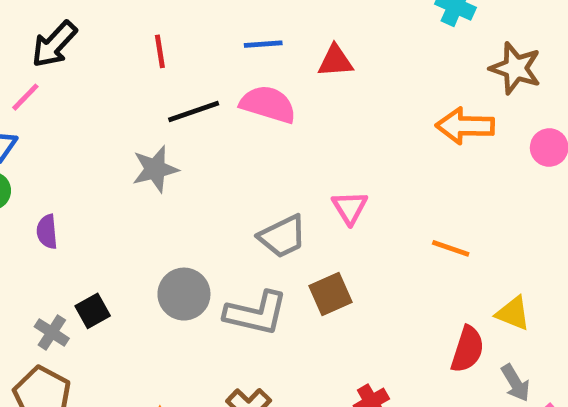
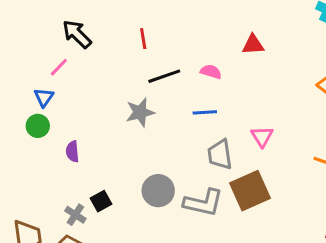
black arrow: (54, 44) -> (77, 34), turned 92
blue line: (263, 44) -> (205, 112), moved
pink semicircle: (268, 104) -> (211, 72), size x0.6
gray trapezoid: (282, 236) -> (220, 154), turned 108
brown square: (331, 294) -> (250, 191), size x1.5

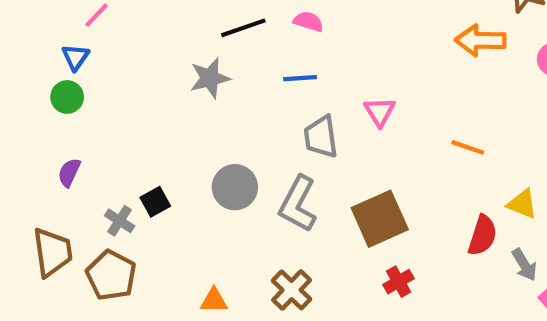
purple semicircle: (72, 151) -> (69, 172), moved, turned 30
brown square: (250, 191) -> (380, 219), moved
gray L-shape: (203, 203) -> (298, 204), turned 105

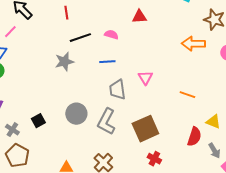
gray cross: (120, 221) -> (12, 130), moved
red cross: (399, 282) -> (154, 159), turned -32

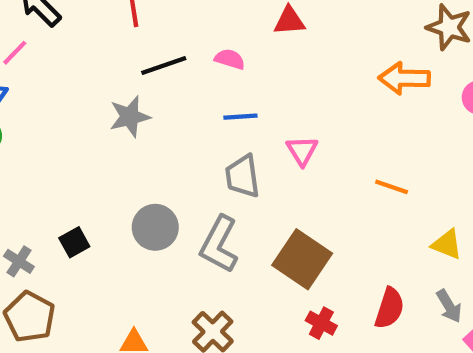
blue line: (107, 62) -> (240, 117), moved
brown square: (145, 129) -> (302, 259), turned -32
red semicircle: (194, 137) -> (389, 308), moved

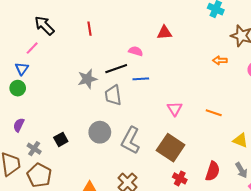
black line: (164, 66) -> (116, 69), moved
orange arrow: (404, 78) -> (220, 60), size x0.6
pink triangle: (302, 151) -> (175, 109), moved
gray trapezoid: (243, 176) -> (113, 95), moved

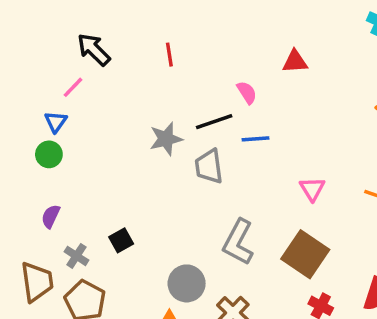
pink semicircle: (136, 51) -> (247, 92), turned 40
gray circle: (100, 132) -> (187, 283), moved

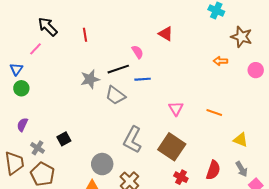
red line: (169, 55) -> (85, 35), moved
red triangle: (295, 61) -> (166, 34), turned 35
blue triangle: (56, 122) -> (16, 69), moved
gray trapezoid: (209, 166) -> (115, 95), turned -45

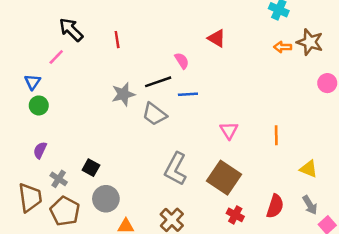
orange arrow: (220, 61) -> (282, 47), moved
orange line: (214, 113) -> (276, 135), turned 70
black square: (64, 139) -> (91, 168), turned -32
gray circle: (102, 164) -> (106, 199), moved

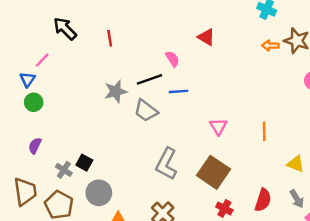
pink line: (56, 57) -> (42, 60), moved
gray cross: (59, 179) -> (64, 170), moved

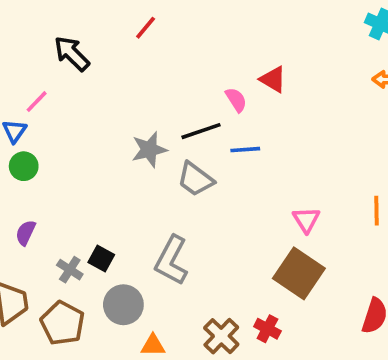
red triangle: (206, 37) -> (273, 79), moved
red line: (110, 38) -> (146, 28), moved, turned 49
pink triangle: (218, 126) -> (306, 220), moved
gray L-shape: (166, 164) -> (171, 260), moved
red cross: (224, 208) -> (267, 329), moved

